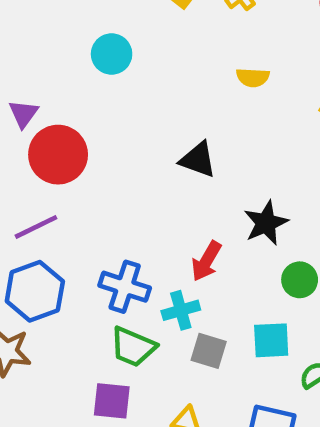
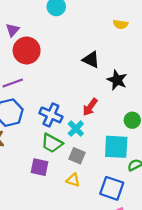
black star: (266, 223) -> (117, 80), moved, turned -30
cyan cross: (181, 310) -> (76, 129), turned -35
cyan square: (271, 340) -> (116, 147), size x1.4
gray square: (209, 351) -> (77, 156), moved

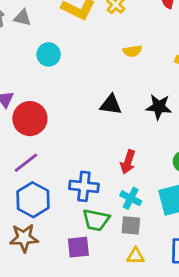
black star: (117, 80) -> (159, 107), moved
cyan cross: (76, 129) -> (131, 198), moved
purple square: (39, 167) -> (78, 247), moved

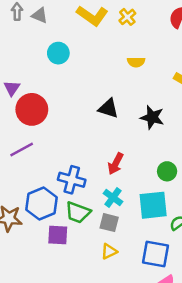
blue hexagon: (33, 200) -> (41, 204), moved
yellow triangle: (136, 256) -> (109, 251), turned -36

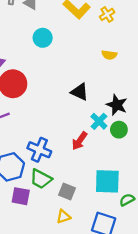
green circle: (167, 171) -> (119, 130), moved
cyan cross: (113, 197) -> (99, 121), moved

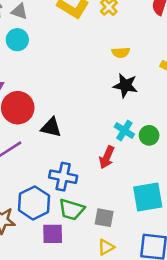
cyan circle: (43, 38) -> (17, 40), moved
black triangle: (80, 92) -> (51, 127), moved
black star: (117, 105) -> (125, 86), moved

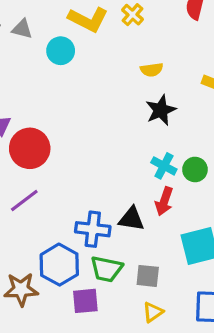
cyan circle: (17, 40) -> (61, 51), moved
black star: (125, 86) -> (161, 110), turned -30
black triangle: (51, 127) -> (131, 219), moved
red arrow: (107, 157) -> (164, 201), moved

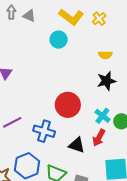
cyan circle: (61, 51) -> (59, 40), moved
red circle: (30, 148) -> (68, 105), moved
blue cross: (93, 229) -> (44, 131), moved

